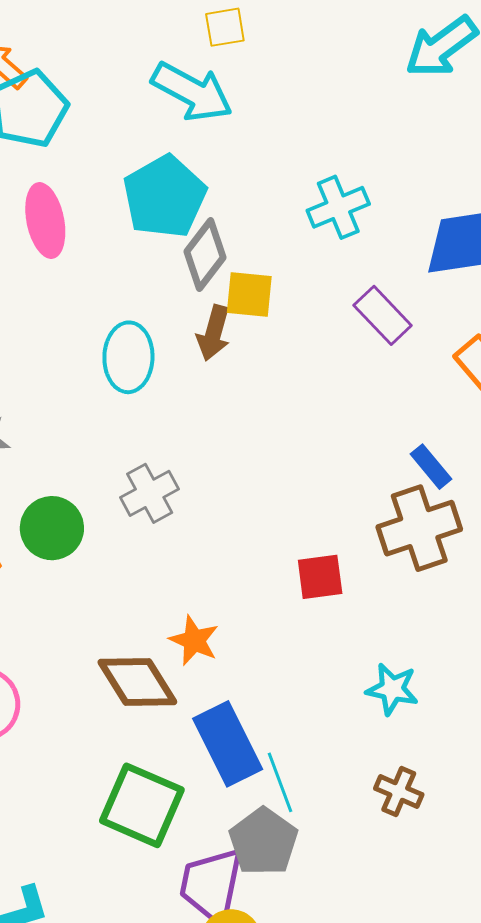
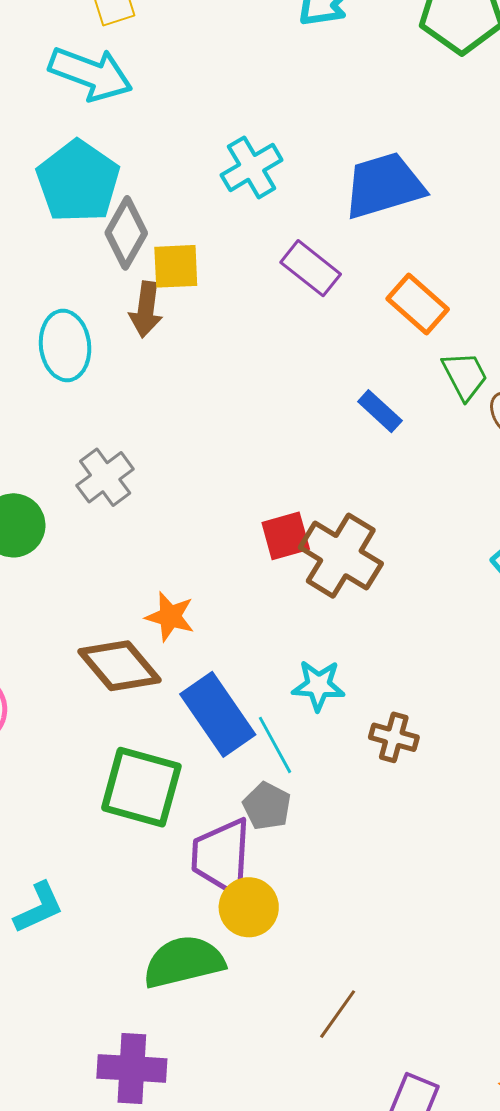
brown cross: (419, 528) -> (341, 556), moved, turned -32
cyan star: (392, 689) -> (318, 685), moved
gray pentagon: (263, 842) -> (267, 806), size x0.7

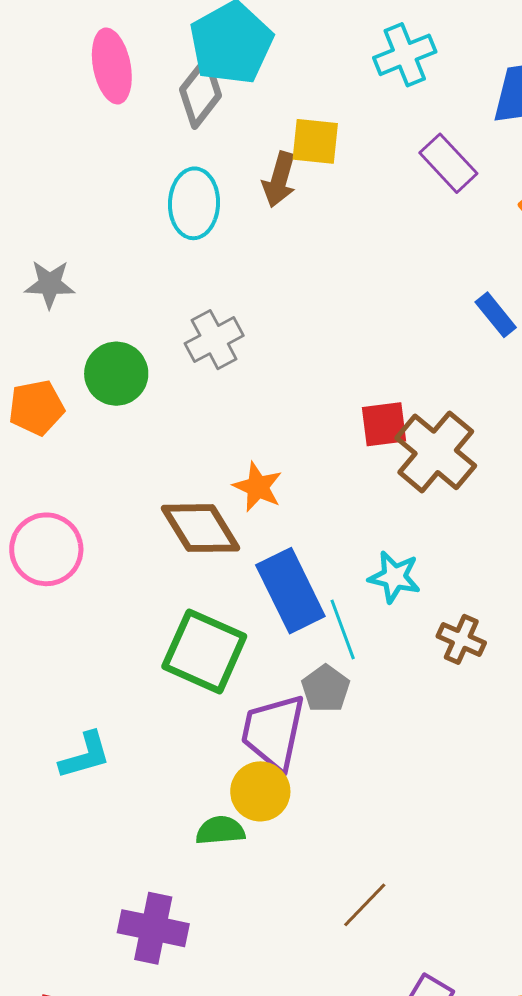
gray diamond: (126, 233) -> (201, 93), moved
yellow circle: (249, 907) -> (260, 791), moved
green semicircle: (184, 962) -> (220, 830), size x0.6

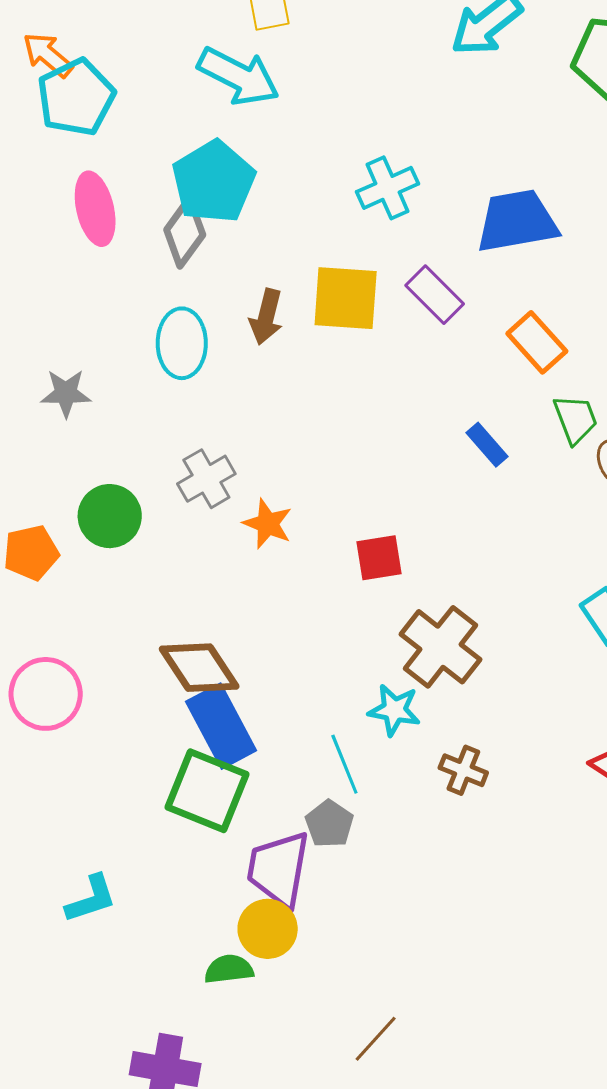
yellow square: (315, 141) -> (346, 298), moved, size x1.4
gray star: (50, 284) -> (66, 393), moved
brown cross: (436, 452) -> (440, 647), moved
orange star: (258, 487) -> (268, 524), moved
blue rectangle: (290, 591) -> (221, 726), moved

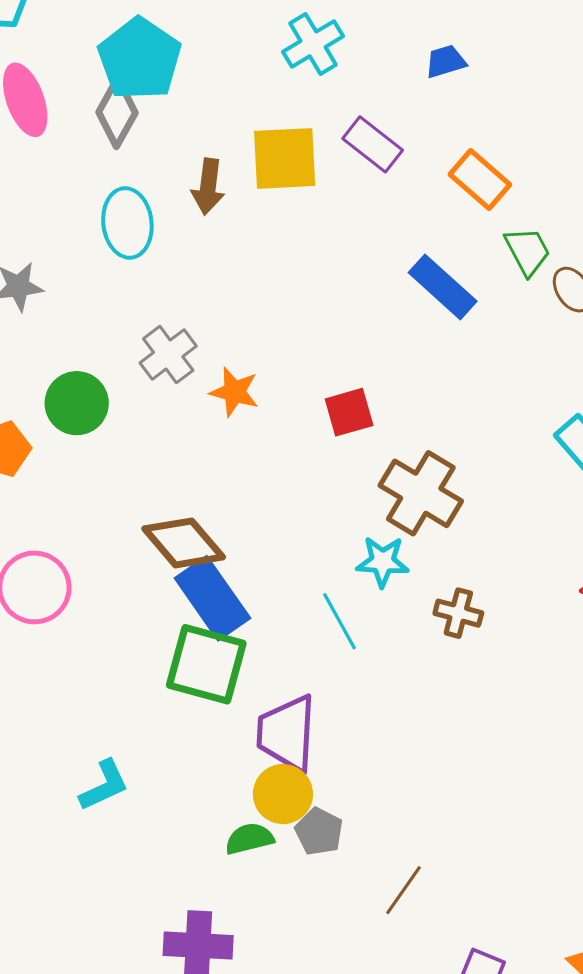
blue trapezoid: (517, 221) -> (446, 61), size x0.5
blue rectangle: (487, 445) -> (443, 287), size x1.5
gray pentagon: (329, 824) -> (319, 832), moved

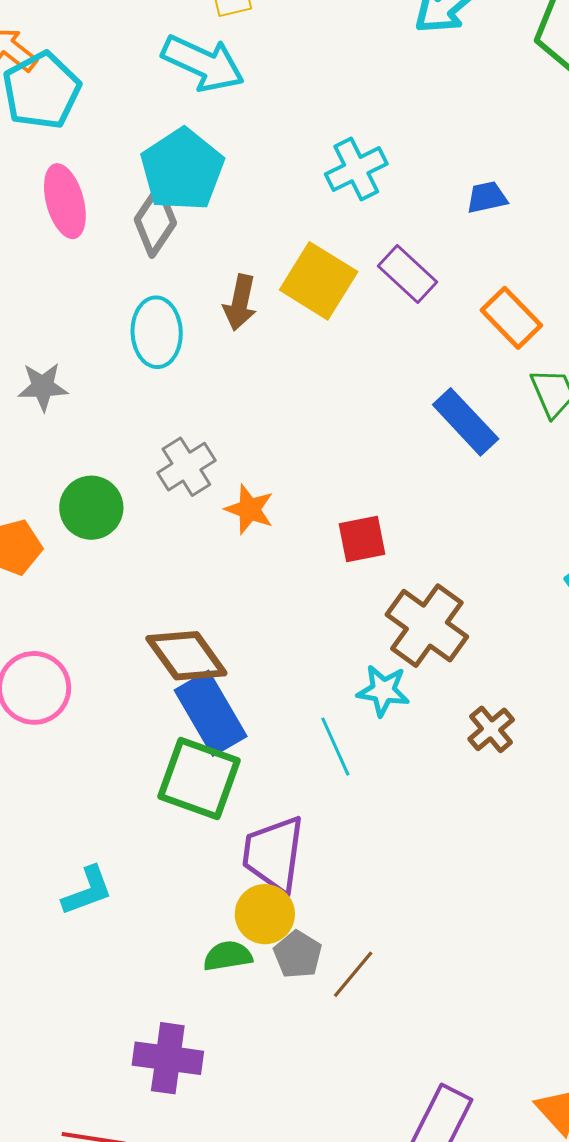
yellow square: (285, 158) -> (319, 281), turned 30
brown cross: (458, 613) -> (491, 729), moved, turned 30
brown line: (403, 890) -> (353, 974), moved

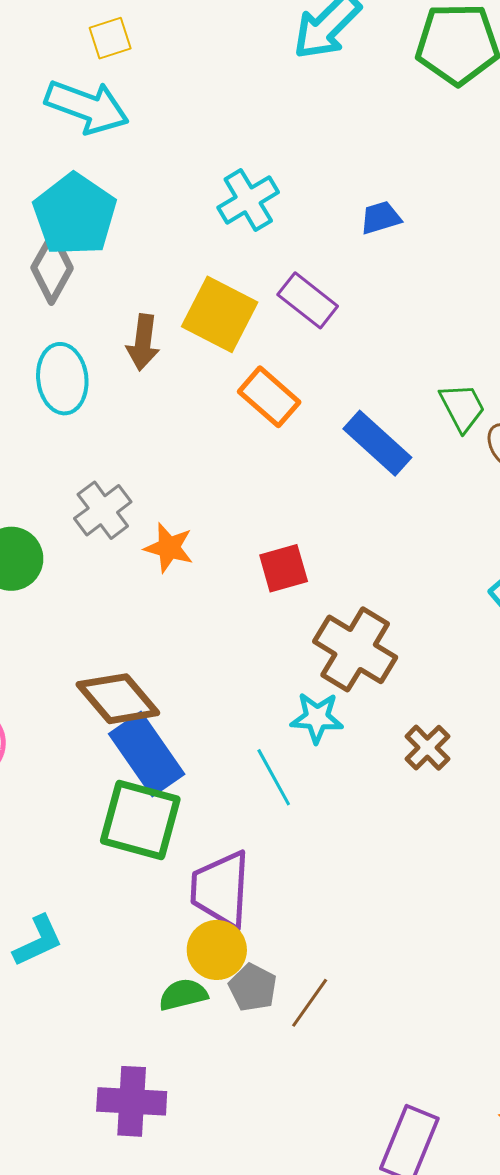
orange rectangle: (511, 318) -> (269, 397), moved

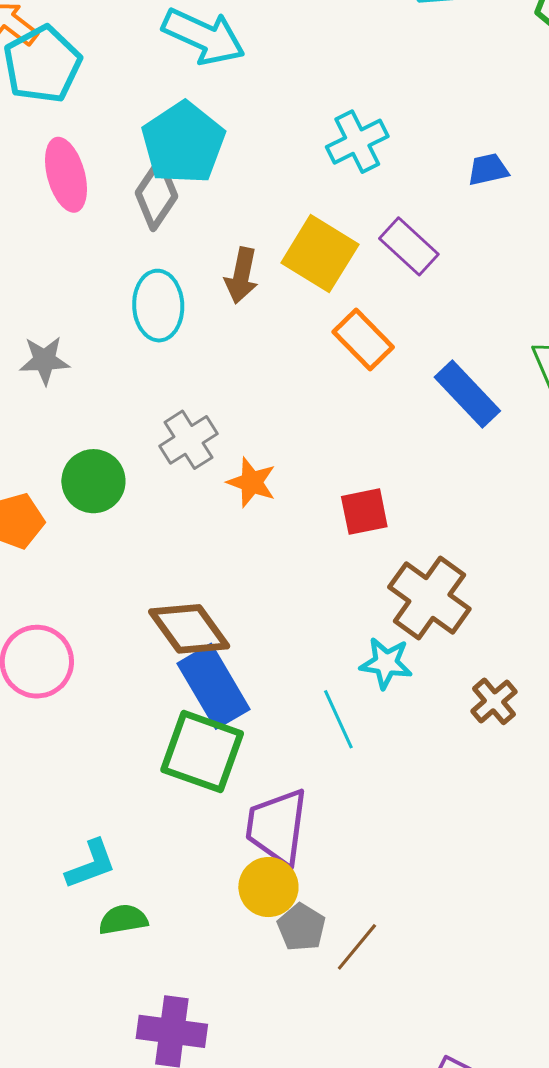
green semicircle: (183, 995) -> (123, 920), moved

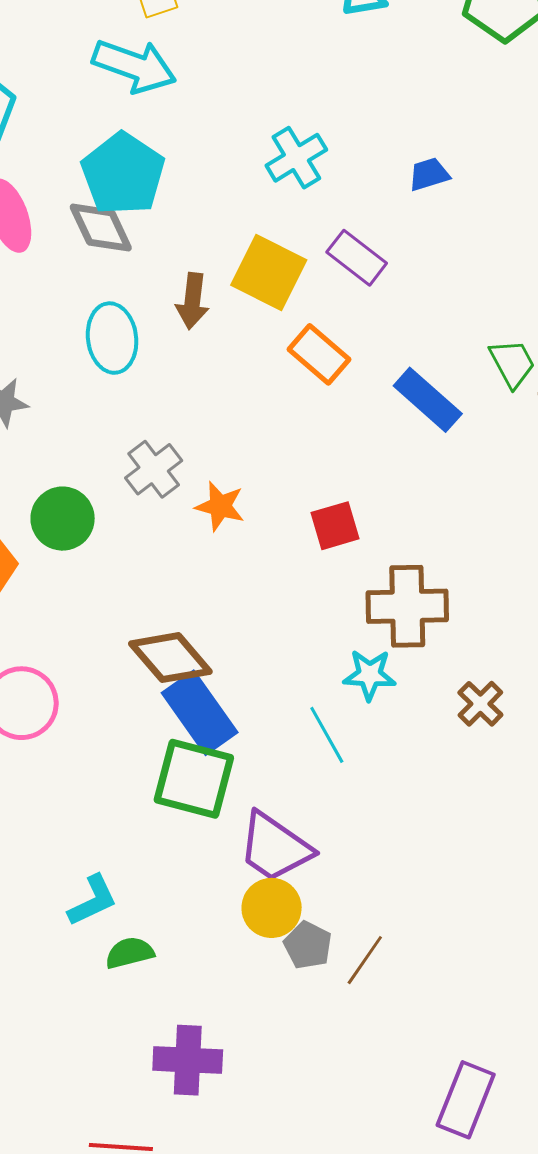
gray diamond: (157, 195) -> (101, 228), turned -54
brown cross: (429, 598) -> (407, 606), turned -32
purple trapezoid: (277, 827) -> (275, 847), turned -58

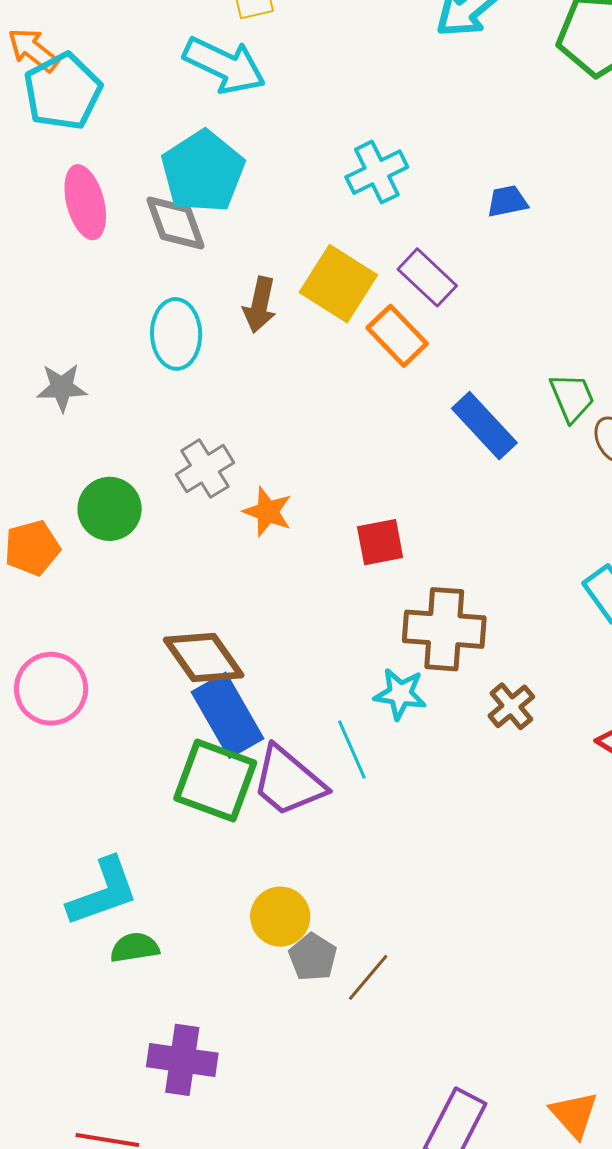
orange rectangle: (319, 354) -> (397, 336), moved
brown cross: (480, 704) -> (511, 706), moved
purple trapezoid: (275, 847) -> (288, 781), moved
cyan L-shape: (93, 901) -> (103, 892), size x1.4

